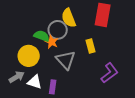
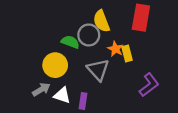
orange star: (52, 42) -> (115, 49), moved

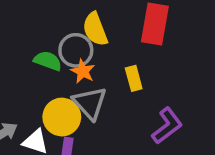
orange star: (115, 49) -> (83, 71), moved
yellow circle: (55, 65) -> (62, 117), moved

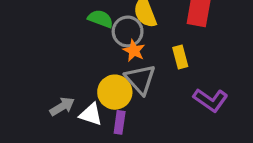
green semicircle: (48, 61) -> (100, 19), moved
purple L-shape: (167, 126) -> (210, 100), turned 72

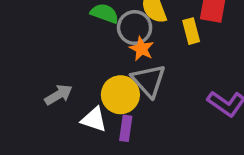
yellow rectangle: (180, 57) -> (191, 31), moved
gray arrow: (62, 106) -> (59, 95), moved

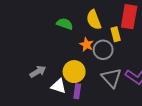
gray circle: (135, 28) -> (103, 50), moved
gray triangle: (149, 81) -> (111, 78), moved

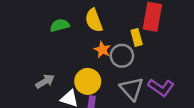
yellow semicircle: (94, 20) -> (94, 20), moved
green semicircle: (65, 24) -> (60, 25), moved, turned -35

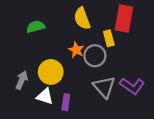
yellow semicircle: (94, 20) -> (82, 19), moved
gray arrow: (45, 81) -> (22, 80), turned -36
yellow circle: (88, 81) -> (51, 72), moved

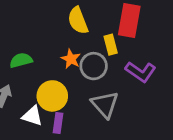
green semicircle: (36, 27) -> (21, 60), moved
yellow circle: (51, 72) -> (52, 96), moved
purple L-shape: (132, 86) -> (141, 72), moved

